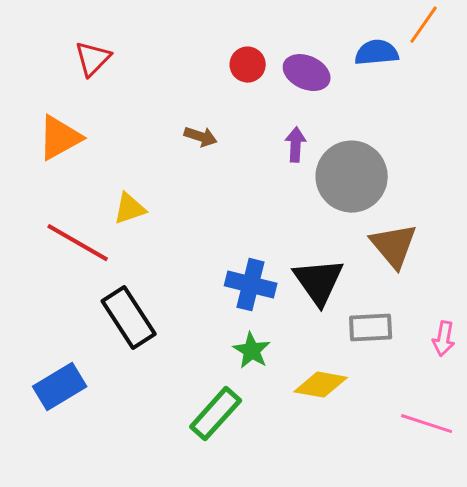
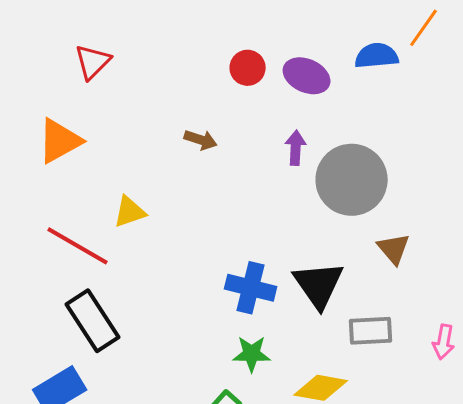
brown triangle: (394, 246) -> (394, 249), size x0.7
black rectangle: (129, 318) -> (93, 321), moved
green star: (252, 351) -> (252, 354), turned -30

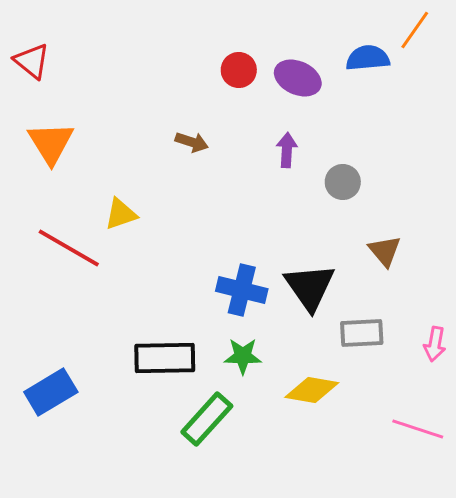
red triangle: (93, 62) -> (32, 61), moved, turned -36
orange triangle: (60, 141) -> (51, 143), turned -33
gray circle: (352, 180) -> (343, 182), size x0.5
black rectangle: (93, 321) -> (165, 358), moved, turned -58

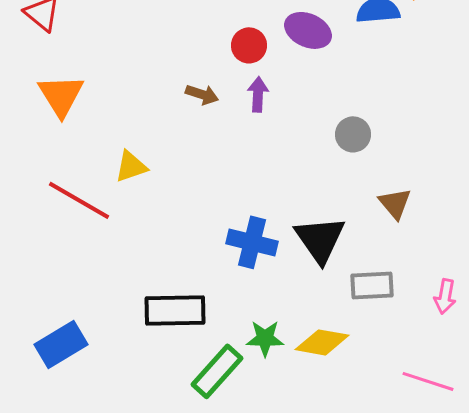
red circle: (239, 70) -> (249, 45), moved
purple arrow: (287, 150) -> (258, 94), moved
green star: (243, 356) -> (265, 338), moved

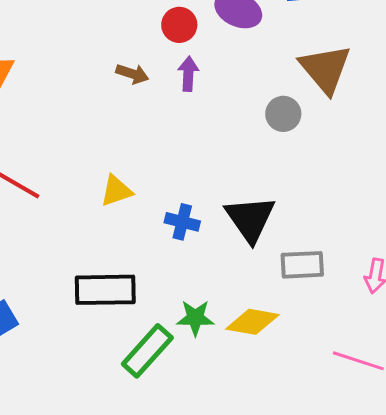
yellow triangle: (131, 166) -> (116, 191), moved
brown triangle: (395, 203) -> (325, 69), moved, size x1.6
blue cross: (252, 242) -> (182, 222), size x0.7

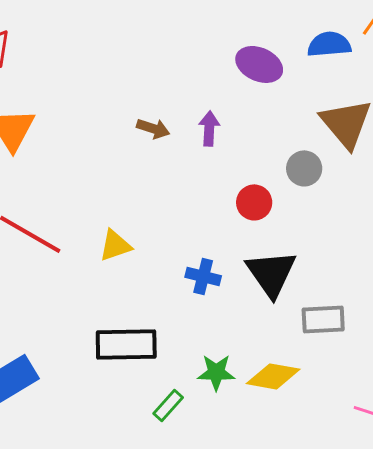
red circle: (179, 25) -> (254, 202), moved
yellow triangle: (116, 191) -> (115, 245), moved
green rectangle: (147, 351) -> (168, 405), size x0.6

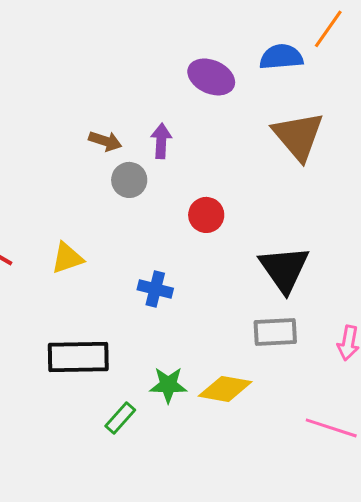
gray circle: (304, 168) -> (129, 180), moved
black triangle: (271, 273) -> (284, 269), moved

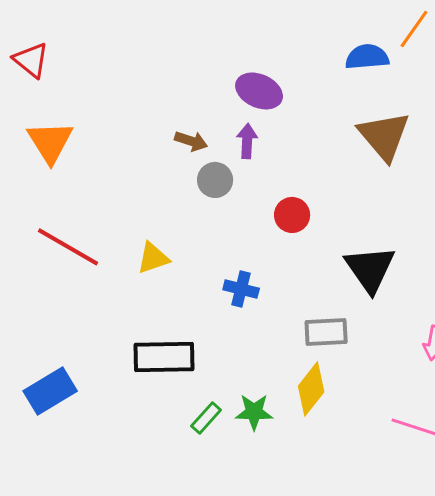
purple ellipse: (211, 77) -> (259, 91), moved
gray rectangle: (275, 332) -> (326, 332), moved
green star: (168, 385) -> (254, 412), moved
yellow diamond: (225, 389) -> (311, 389), turned -62

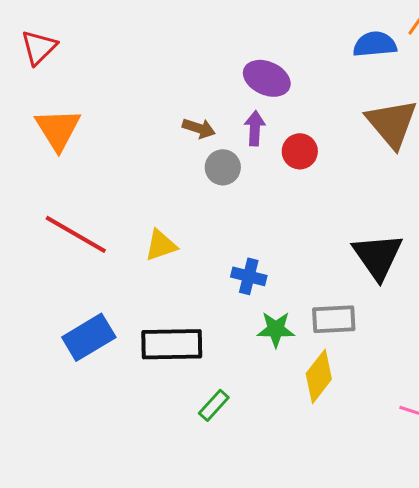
red triangle: (31, 60) -> (39, 47), turned 36
red circle: (292, 215) -> (300, 151), moved
blue rectangle: (50, 391) -> (89, 337), moved
green star: (254, 412) -> (276, 329), moved

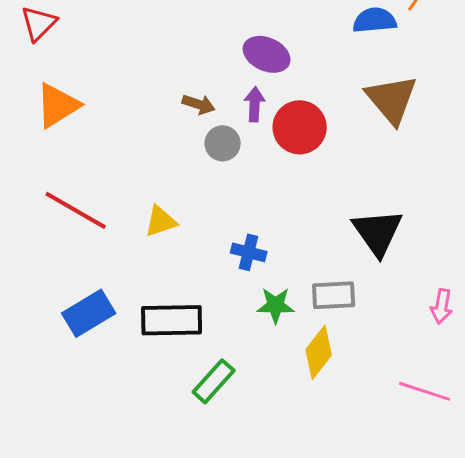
orange triangle: (58, 129) -> (58, 105), turned 30
red circle: (300, 151) -> (300, 127), size x1.5
green rectangle: (214, 405) -> (214, 381), size x1.4

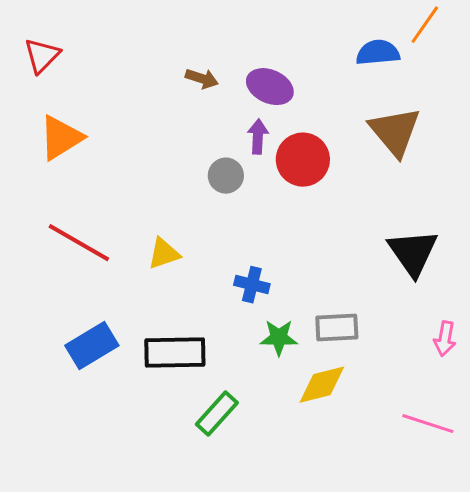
brown arrow: (199, 104) -> (202, 79), moved
black triangle: (378, 232) -> (413, 253), moved
yellow diamond: (319, 352) -> (322, 385), turned 38

